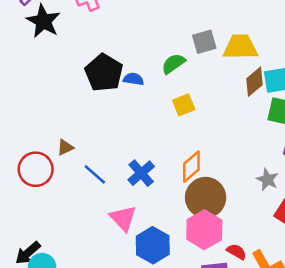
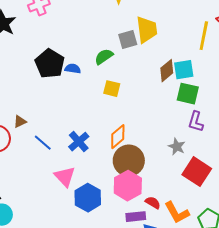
yellow trapezoid: (240, 47) -> (147, 30), moved, turned 84
yellow square: (184, 105) -> (112, 89), turned 36

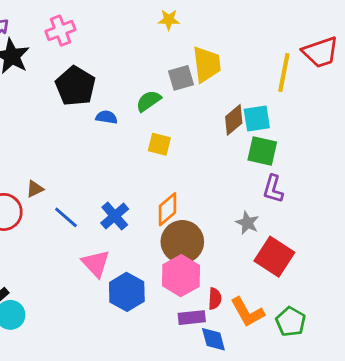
black pentagon: (50, 64) -> (75, 86), moved
red semicircle: (153, 203) -> (215, 299), turned 63

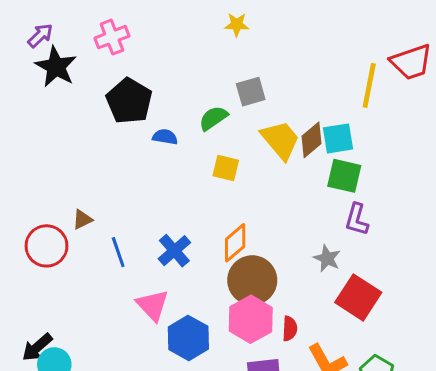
yellow trapezoid: (207, 64) -> (280, 140), moved, turned -33
blue line: (66, 217) -> (118, 252), turned 30
red semicircle: (215, 299) -> (290, 329), moved

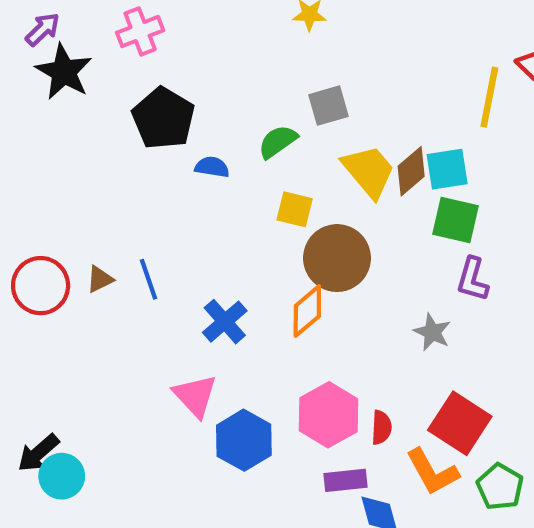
red circle: (46, 246) -> (41, 286), moved
blue line: (118, 252) -> (149, 279), moved
brown circle: (252, 280) -> (337, 258), moved
red square: (358, 297) -> (460, 423), moved

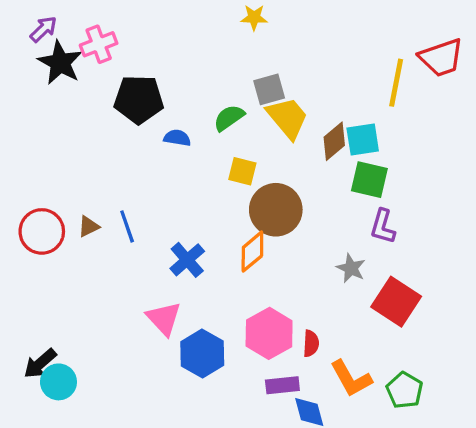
pink cross: (140, 31) -> (99, 44), moved
black pentagon: (163, 118) -> (139, 99), turned -30
yellow trapezoid: (369, 171) -> (287, 118), moved
red square: (460, 423) -> (396, 302), moved

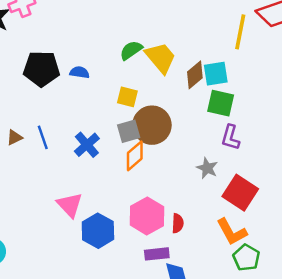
gray square: (269, 89) -> (129, 131), moved
black pentagon: (139, 99) -> (41, 69), moved
green semicircle: (229, 118) -> (131, 50), moved
blue cross: (187, 260) -> (87, 145), moved
orange L-shape: (351, 379) -> (232, 232), moved

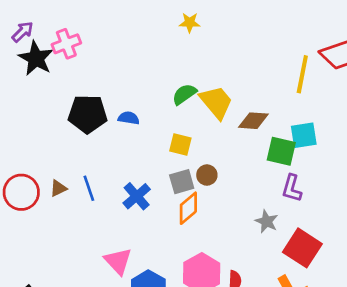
cyan square: (216, 74) -> (304, 135), moved
brown diamond: (195, 75) -> (253, 121), turned 44
brown circle: (152, 125) -> (207, 175), size x0.5

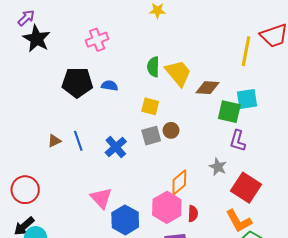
pink cross: (66, 44) -> (97, 40), moved
green semicircle: (184, 94) -> (153, 67), turned -54
red circle: (21, 192) -> (25, 190), moved
orange diamond: (188, 208) -> (179, 182), moved

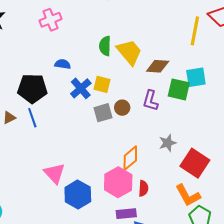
black pentagon: (77, 82) -> (32, 88), moved
purple L-shape: (238, 141) -> (150, 101), moved
blue cross: (116, 147) -> (81, 88), moved
gray star: (218, 167) -> (168, 143), turned 30

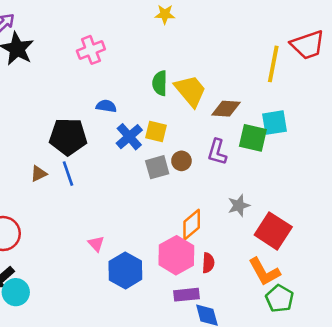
pink triangle: (55, 173) -> (96, 244), size x0.6

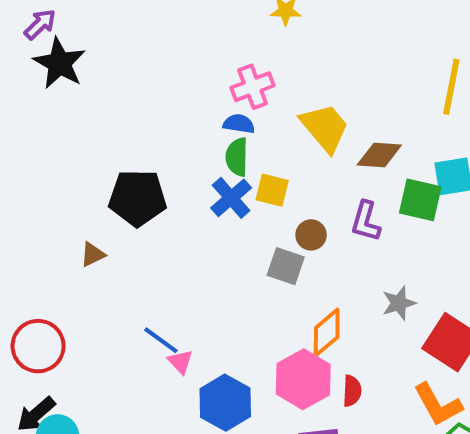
pink cross: (91, 50) -> (253, 87), moved
green semicircle: (160, 83) -> (237, 157), moved
blue semicircle: (106, 106) -> (239, 124), moved
gray square: (157, 167) -> (286, 266), moved, turned 35
blue line: (68, 174) -> (161, 340), moved, turned -35

